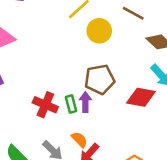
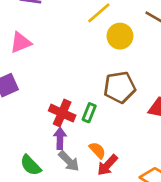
purple arrow: (85, 102) -> (60, 138), moved
green rectangle: (71, 104) -> (89, 113), turned 36

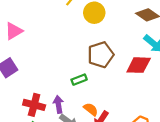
red cross: (62, 113) -> (34, 105), moved
green rectangle: (89, 113) -> (79, 80), turned 56

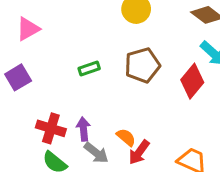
red diamond: (139, 65) -> (192, 81), turned -55
green rectangle: (79, 80) -> (89, 69), moved

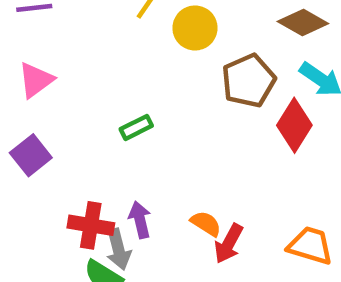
brown pentagon: (142, 65) -> (248, 81), moved
gray arrow: (96, 153) -> (118, 249), moved, turned 45

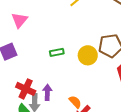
yellow circle: (195, 28) -> (88, 55), moved
pink triangle: (36, 80) -> (19, 20), turned -30

